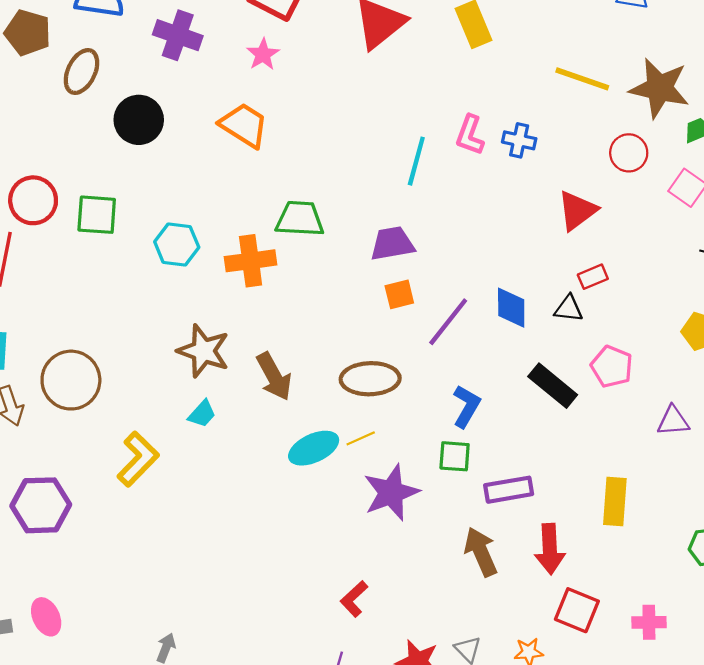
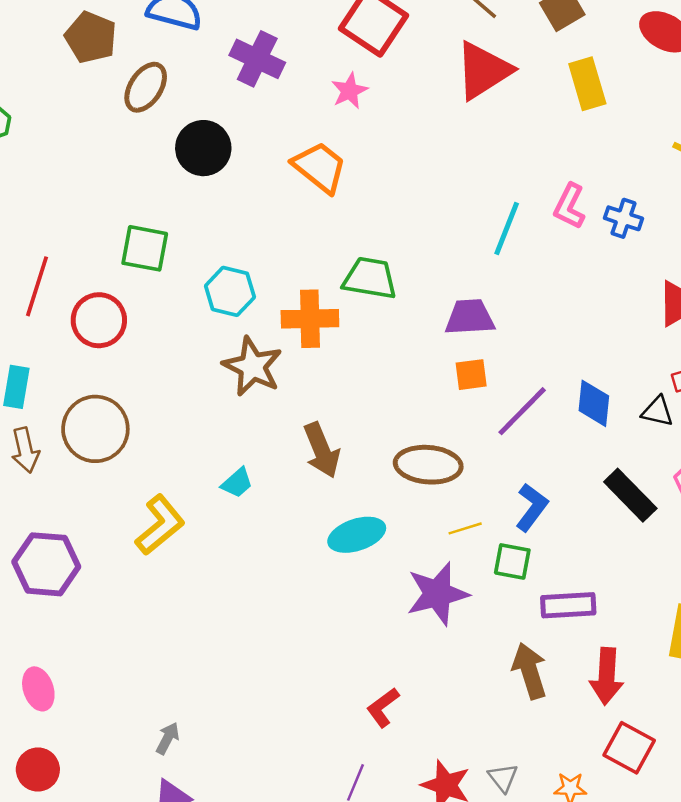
red circle: (33, 200) -> (99, 320), moved
brown star: (203, 351) -> (253, 366), moved
yellow line: (361, 438) -> (465, 528), moved

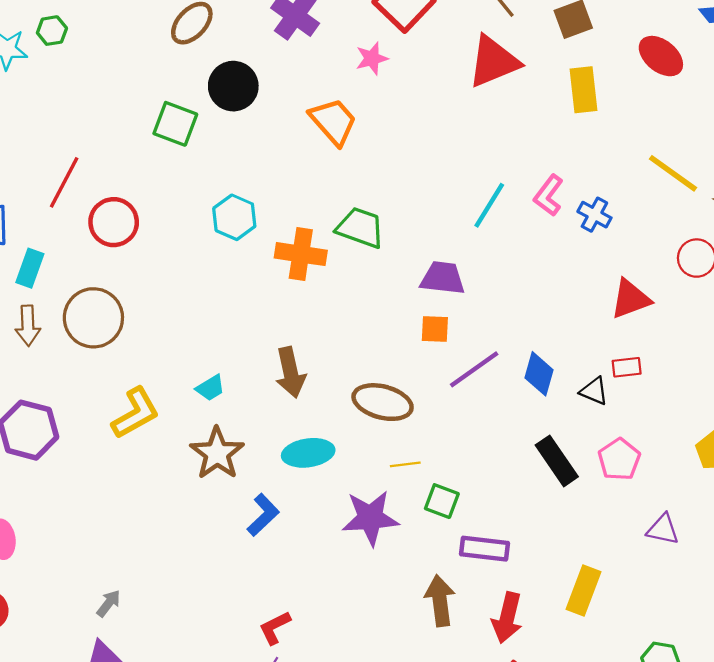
green square: (145, 248) -> (175, 124), moved
brown star: (253, 366) -> (217, 453), moved
blue L-shape: (532, 507) -> (263, 515), moved
red L-shape: (383, 707) -> (275, 628), moved

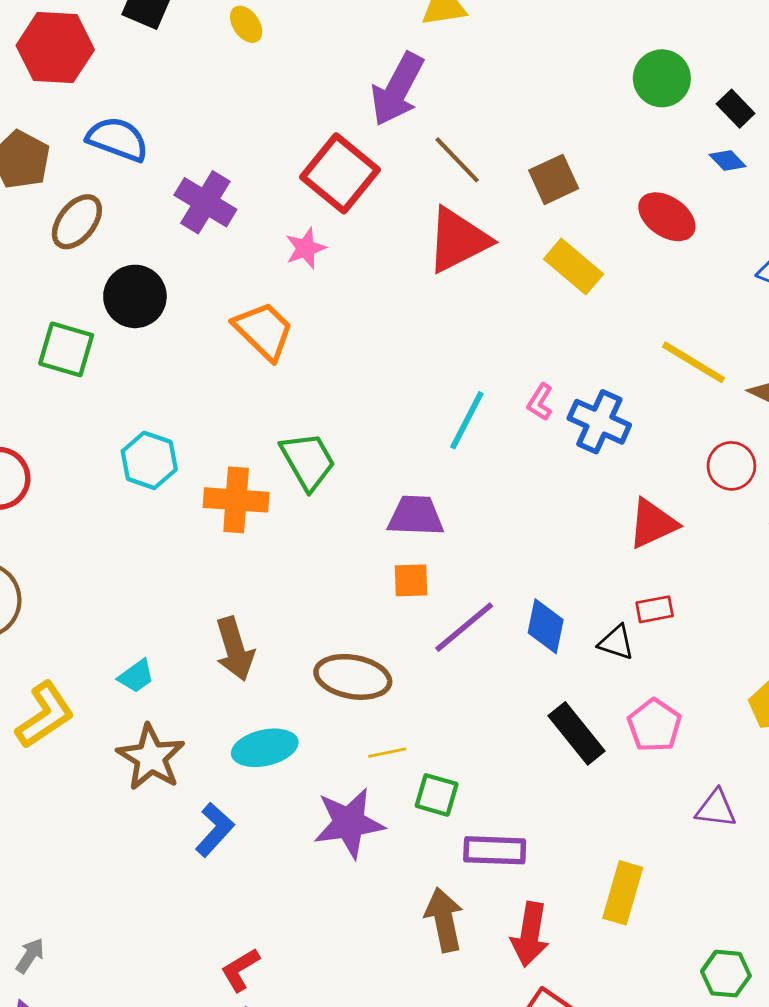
yellow rectangle: (584, 90) -> (573, 267), turned -39
pink L-shape: (549, 195) -> (540, 402), size x0.7
blue cross: (594, 215) -> (599, 422), size x1.4
green trapezoid: (360, 228) -> (308, 461), turned 45

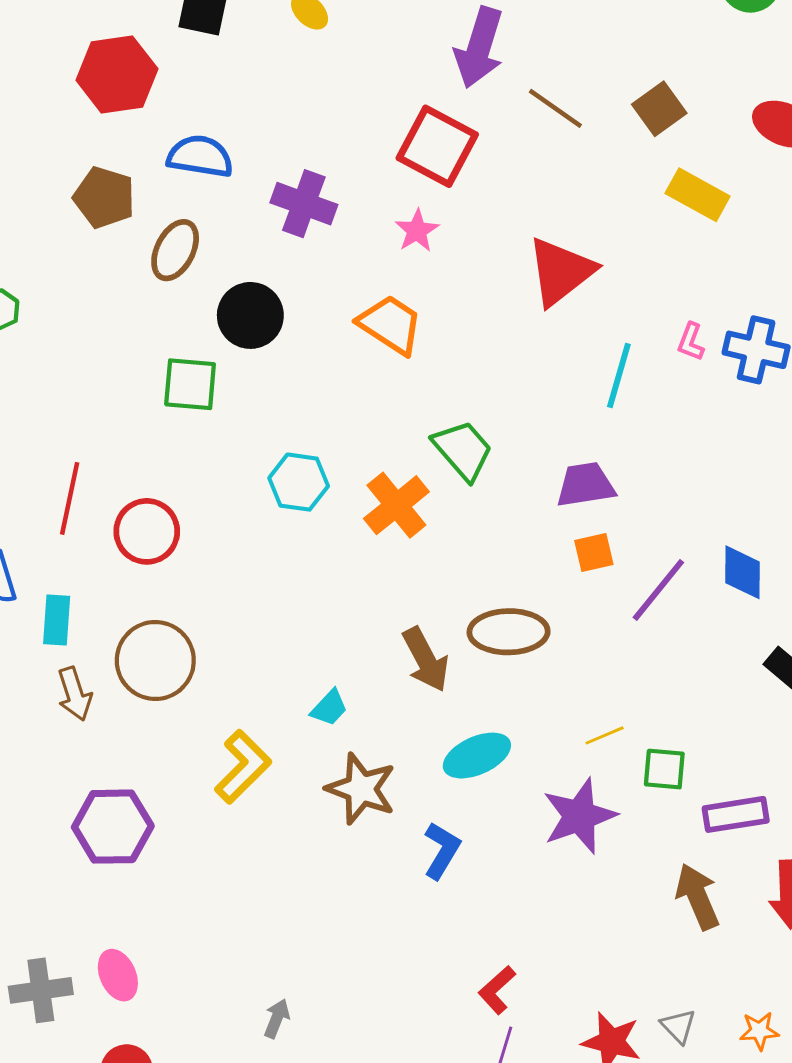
red triangle: (458, 240) -> (561, 271), moved
orange cross: (236, 500) -> (396, 505), turned -32
brown ellipse: (353, 677) -> (509, 632), moved

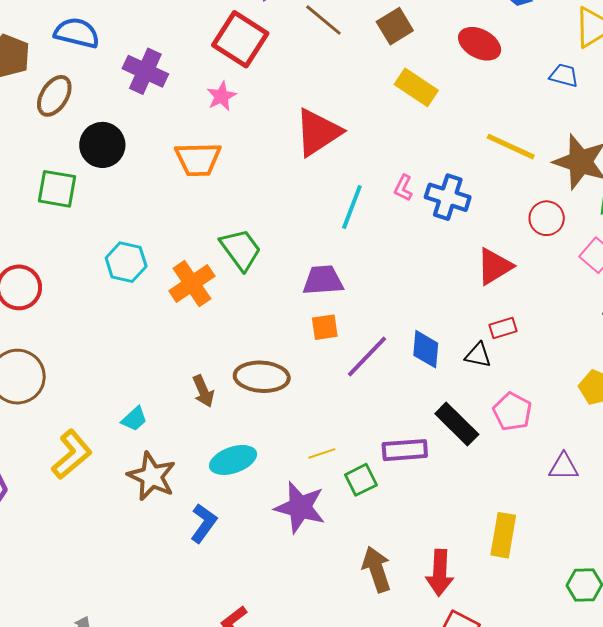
orange trapezoid: (390, 325) -> (198, 159), turned 141
brown arrow: (426, 659) -> (203, 391), size x0.7
green square: (664, 769) -> (361, 480), turned -36
purple rectangle: (736, 814) -> (405, 450), moved
purple star: (579, 816) -> (300, 507), turned 30

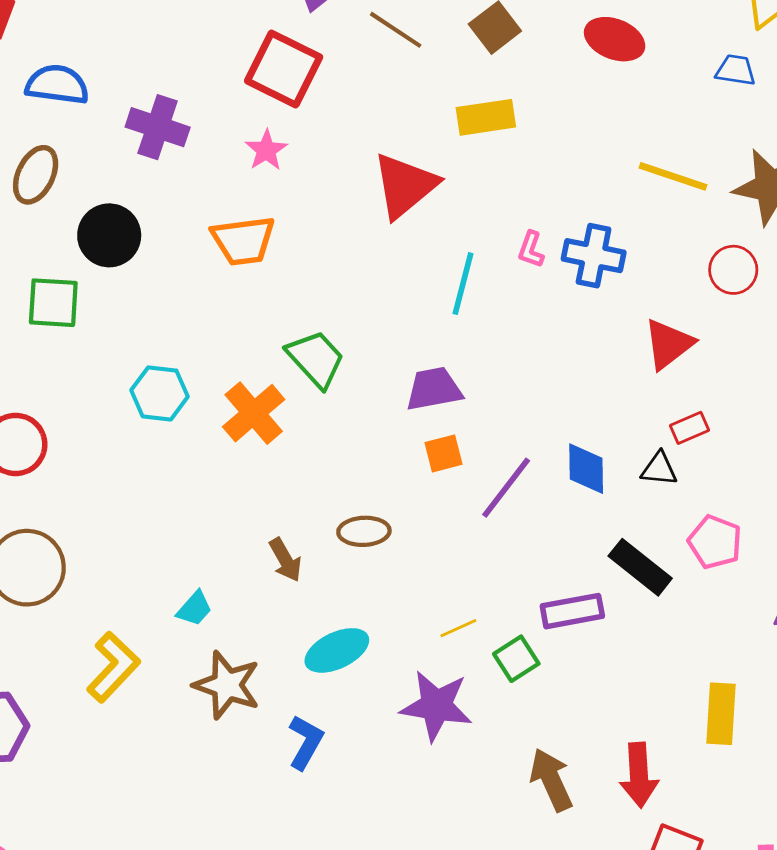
yellow rectangle: (416, 87) -> (486, 117), moved, turned -36
brown ellipse: (262, 377) -> (364, 531), size x0.7

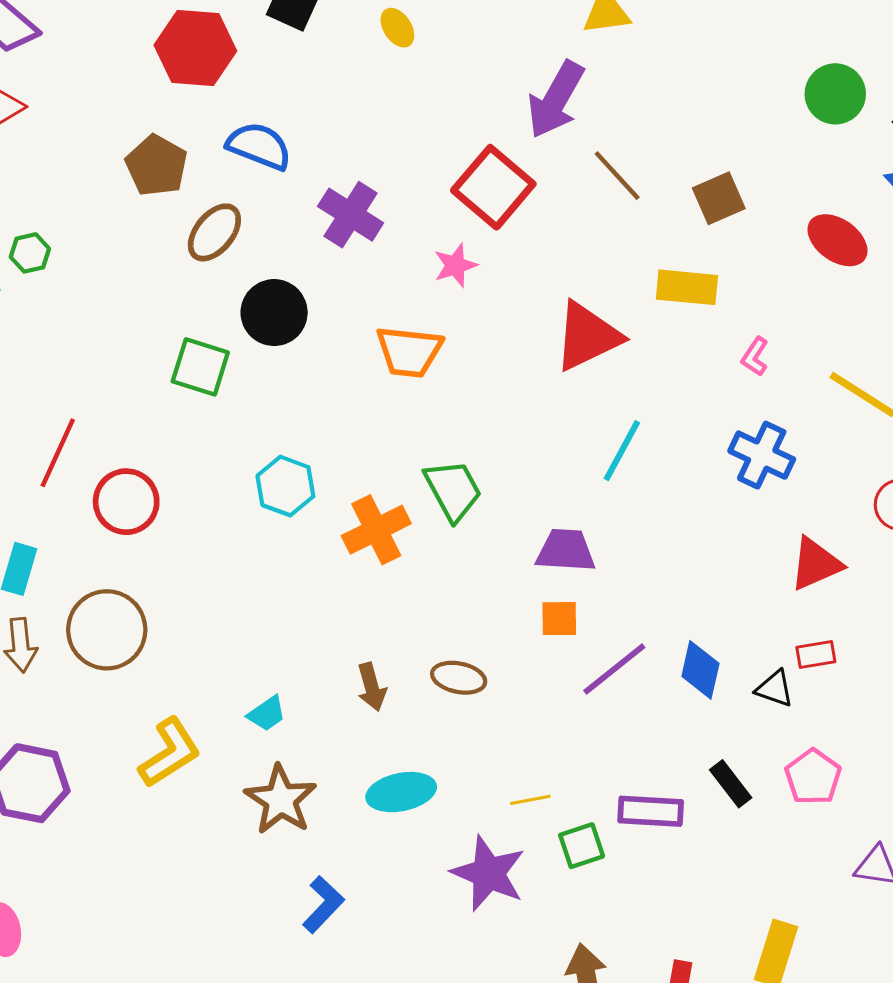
pink L-shape: (531, 250) -> (755, 357), moved
black rectangle: (640, 567) -> (731, 784), size x0.7
blue L-shape: (306, 742) -> (323, 904), moved

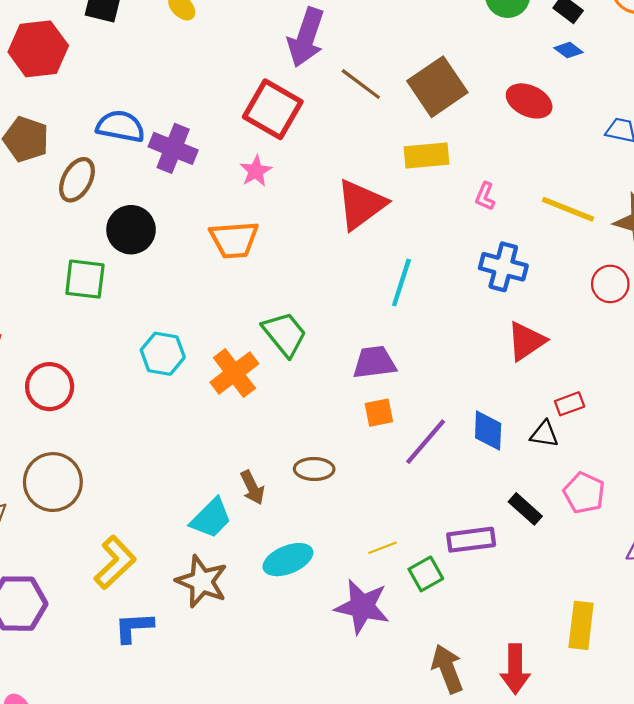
blue semicircle: (259, 146) -> (121, 126), moved
brown square: (719, 198) -> (437, 87), size x1.5
red triangle: (816, 564) -> (526, 341), moved
cyan trapezoid: (267, 714) -> (211, 518), moved, size x1.5
blue L-shape: (323, 904) -> (134, 627), moved, turned -126

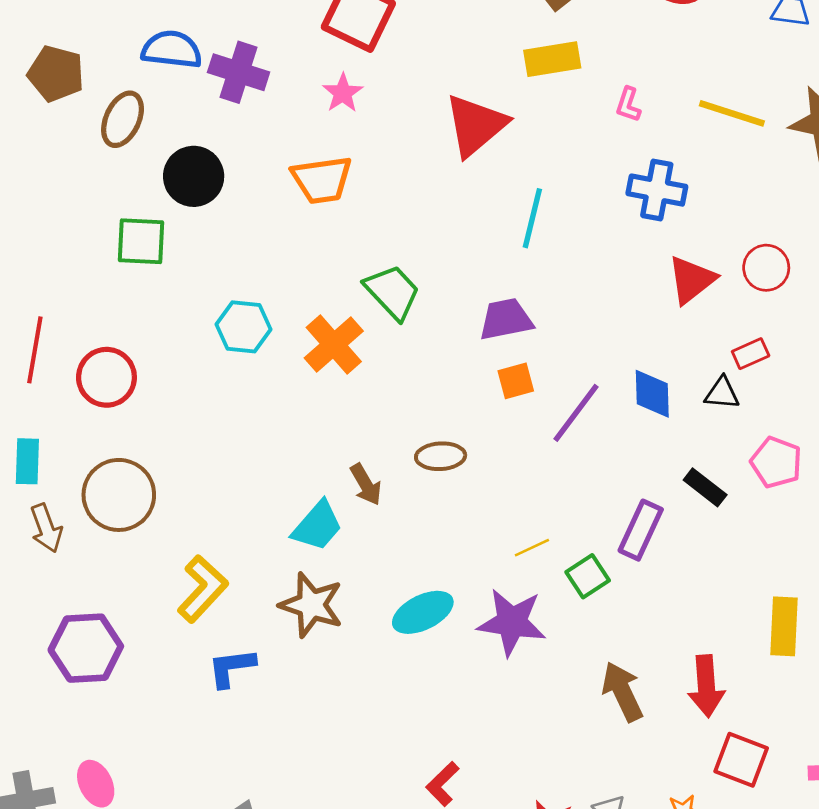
red circle: (610, 284) -> (766, 268), moved
purple rectangle: (471, 540) -> (641, 530), turned -54
cyan ellipse: (288, 560) -> (423, 612), moved

